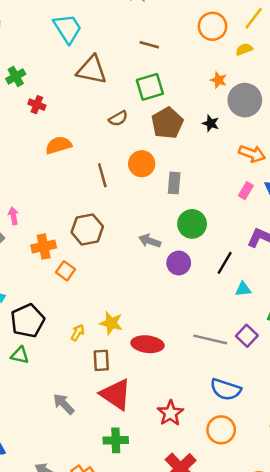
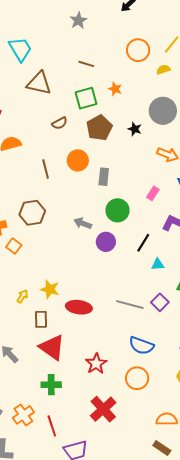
orange star: (219, 80) -> (115, 89), moved
pink rectangle: (246, 191) -> (153, 193), moved

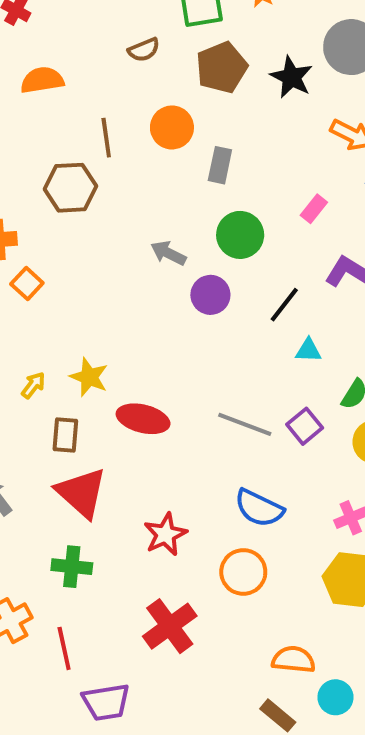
black star: (135, 129) -> (291, 77), size x1.5
brown hexagon: (32, 213) -> (70, 188), moved

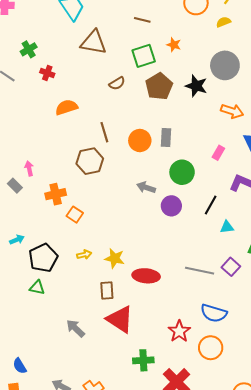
orange circle: (172, 127) -> (140, 141), moved
yellow arrow: (33, 385) -> (84, 255), moved, turned 48
red star: (165, 534) -> (179, 331), moved
green cross: (72, 567) -> (143, 360), moved

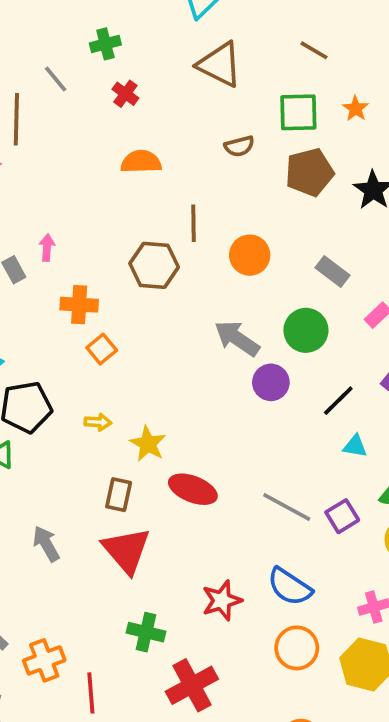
gray rectangle: (166, 137) -> (332, 272), moved, turned -72
gray arrow: (146, 187) -> (237, 338), size x1.4
orange circle: (211, 348) -> (297, 648), moved

